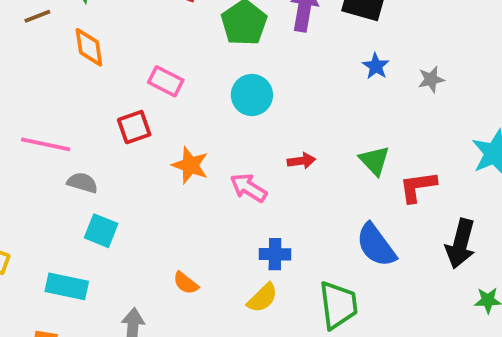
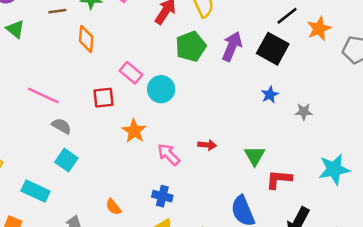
cyan circle: (252, 95) -> (161, 89), moved
blue cross: (275, 254) -> (162, 196), moved

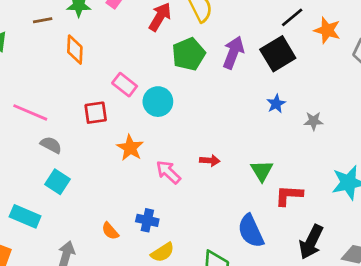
orange star: (319, 29) -> (327, 30), turned -30
black square: (273, 49) -> (278, 54), turned 32
blue cross: (162, 196) -> (147, 220), moved

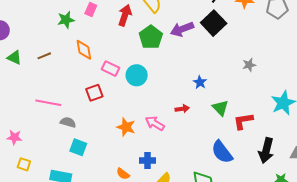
brown line: (43, 20) -> (44, 56), moved
orange diamond: (75, 50) -> (84, 50), moved
purple arrow: (233, 53) -> (182, 29), turned -120
blue star: (276, 104) -> (200, 82), moved
orange star: (130, 148) -> (126, 127), moved

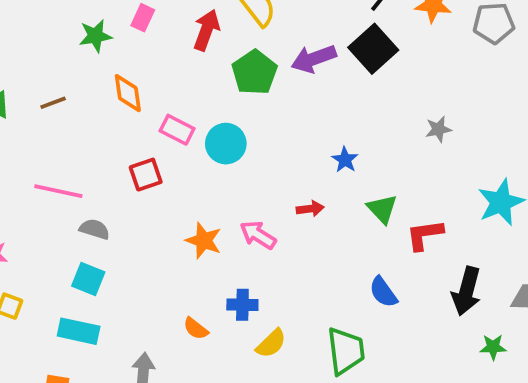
cyan square: (78, 147) -> (88, 279), moved
blue semicircle: (222, 152) -> (383, 292), size x0.7

